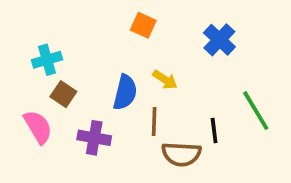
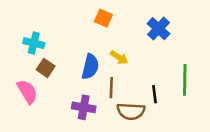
cyan cross: (47, 60) -> (34, 43), turned 30
green line: (256, 111) -> (185, 80), turned 32
purple cross: (94, 138) -> (84, 107), moved

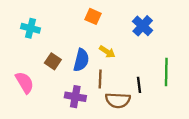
cyan cross: (34, 43) -> (30, 28), moved
brown square: (46, 68) -> (53, 61), moved

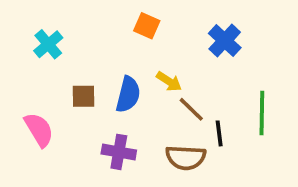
cyan cross: (30, 28) -> (48, 44), turned 36
brown square: (53, 61) -> (84, 96), turned -35
brown line: (100, 79) -> (191, 109), moved, turned -48

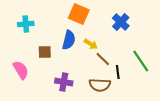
orange square: (147, 26) -> (79, 14), size x1.5
cyan cross: (48, 44) -> (26, 24), turned 35
blue semicircle: (128, 94) -> (69, 40), moved
green line: (262, 113) -> (141, 61), turned -35

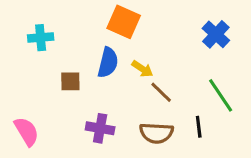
blue cross: (121, 22) -> (216, 34), moved
pink semicircle: (21, 70) -> (27, 131), moved
black line: (118, 72) -> (199, 127), moved

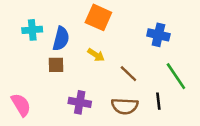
blue cross: (216, 34) -> (158, 35), moved, turned -30
blue semicircle: (108, 63) -> (61, 39), moved
yellow arrow: (142, 69) -> (96, 55), moved

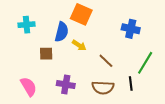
blue semicircle: (61, 39) -> (62, 32), moved
green line: (176, 76) -> (145, 63), turned 65
pink semicircle: (21, 105) -> (29, 87), moved

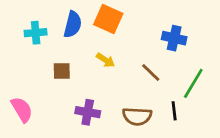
blue semicircle: (62, 32) -> (73, 24), moved
brown line: (106, 61) -> (151, 72), moved
pink semicircle: (29, 87) -> (22, 109), moved

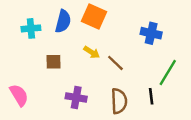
brown line: (151, 72) -> (115, 63), moved
brown semicircle: (137, 116) -> (119, 101), turned -95

